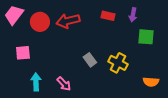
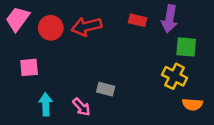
purple arrow: (133, 15) -> (169, 19), size x1.5
gray rectangle: (90, 60) -> (106, 89), moved, turned -40
yellow cross: (118, 63) -> (175, 76), moved

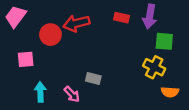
red circle: (51, 28) -> (50, 35), moved

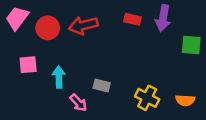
red circle: (50, 35) -> (48, 28), moved
green square: (164, 41) -> (191, 45), moved
yellow cross: (154, 67) -> (147, 98), moved
cyan arrow: (40, 92) -> (59, 77), moved

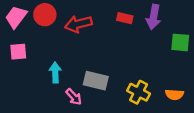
red circle: (48, 28) -> (45, 15), moved
pink square: (28, 65) -> (18, 52), moved
gray rectangle: (102, 86) -> (96, 81), size x1.5

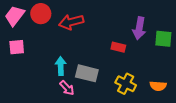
purple arrow: (154, 17) -> (139, 28), moved
red rectangle: (125, 18) -> (118, 47), moved
cyan arrow: (55, 73) -> (61, 66), moved

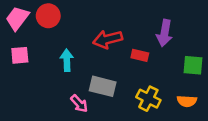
red arrow: (71, 22) -> (108, 39), moved
green square: (163, 39) -> (193, 65), moved
cyan arrow: (61, 66) -> (67, 60), moved

